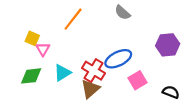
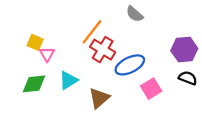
orange line: (73, 19) -> (92, 32), moved
red cross: (93, 71) -> (103, 50), moved
black semicircle: (171, 92) -> (188, 78), moved

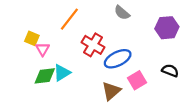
orange line: (92, 32) -> (69, 19), moved
purple hexagon: (184, 50) -> (167, 28), moved
green diamond: (34, 84) -> (45, 76), moved
brown triangle: (99, 98) -> (111, 91), moved

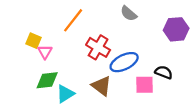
black semicircle: (170, 71) -> (164, 72), moved
cyan triangle: (62, 73) -> (65, 94), moved
pink square: (137, 80) -> (144, 85), turned 30
brown triangle: (111, 91) -> (101, 86), moved, turned -42

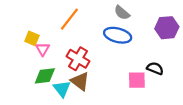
red cross: (98, 47) -> (78, 59), moved
blue ellipse: (124, 62) -> (118, 35), moved, turned 40
brown triangle: (101, 86) -> (80, 81), moved
cyan triangle: (65, 94) -> (62, 89), turned -36

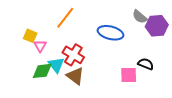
gray semicircle: (122, 13) -> (140, 17), moved
cyan triangle: (62, 89) -> (56, 65), moved

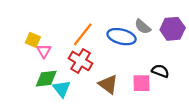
gray semicircle: (140, 17) -> (143, 27), moved
orange line: (65, 18) -> (83, 34), moved
cyan triangle: (56, 65) -> (62, 89), moved
brown triangle: (75, 76) -> (108, 84), moved

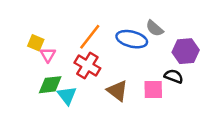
purple hexagon: (173, 29) -> (186, 51), moved

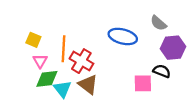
gray semicircle: (154, 28) -> (158, 23), moved
orange line: (90, 37) -> (64, 49), moved, turned -35
pink triangle: (48, 55) -> (40, 61), moved
brown triangle: (117, 91) -> (88, 84), moved

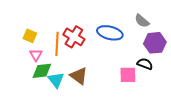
red cross: (81, 61) -> (74, 37), moved

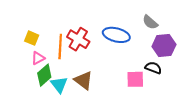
pink triangle: (36, 55) -> (38, 58), turned 32
green diamond: (42, 71) -> (44, 75), turned -35

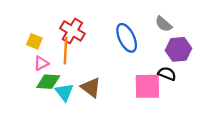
blue ellipse: (116, 35) -> (127, 38), turned 50
red cross: (78, 39) -> (72, 31), moved
green diamond: (44, 75) -> (48, 82), turned 45
pink square: (135, 79) -> (147, 86), size x1.4

